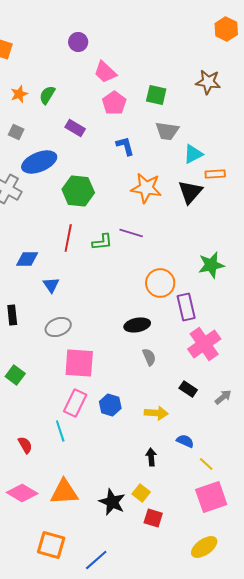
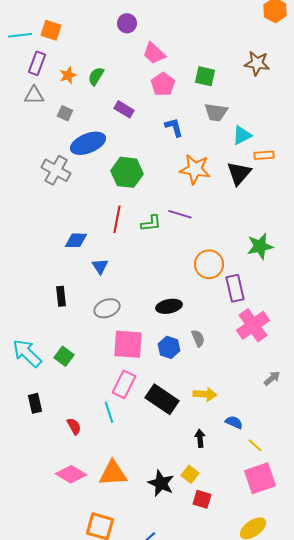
black ellipse: (137, 325) -> (169, 306), moved
black rectangle: (188, 389) -> (162, 399), moved, size x1.8
blue hexagon: (110, 405) -> (169, 347), moved

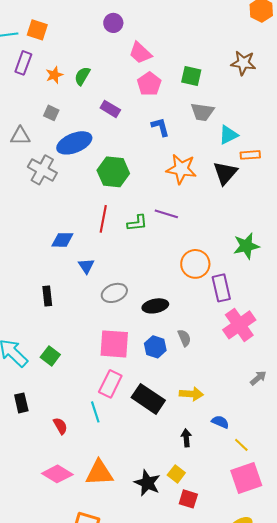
gray triangle: (34, 95) -> (20, 136), moved
gray ellipse: (107, 308) -> (114, 293), moved

